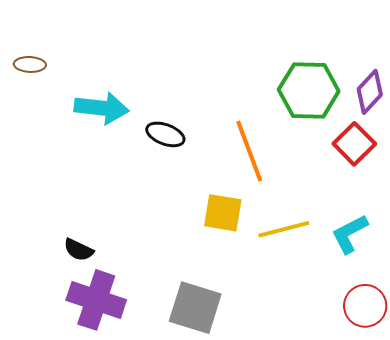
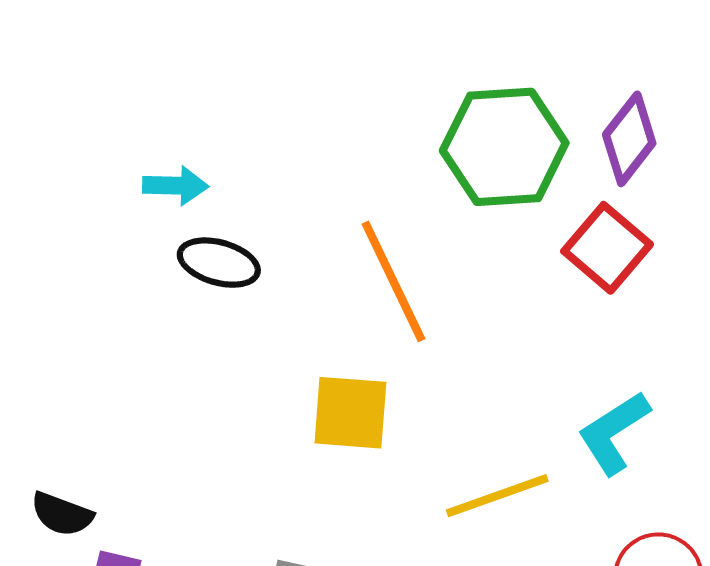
cyan arrow: (102, 108) -> (176, 186), moved, size x0.6
yellow line: (284, 229) -> (497, 496), moved

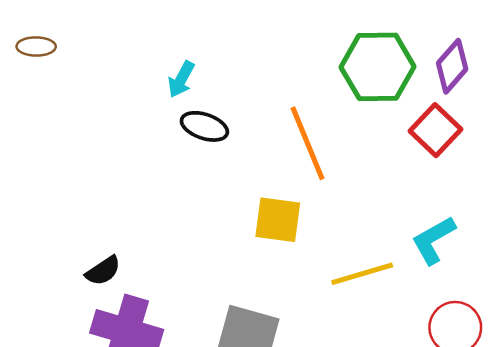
cyan arrow: (176, 186) -> (181, 79), turned 114
black semicircle: (62, 514) -> (103, 271), turned -57

